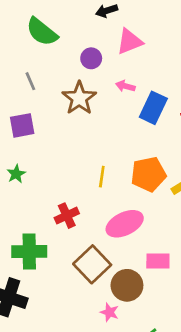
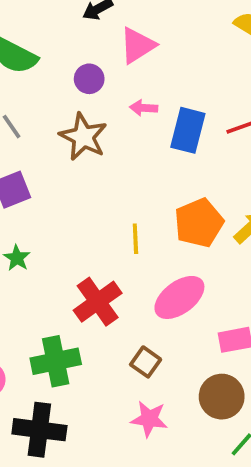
red cross: (67, 216) -> (98, 302), size x1.4
brown square: (92, 264) -> (146, 362), size x0.6
brown circle: (127, 285) -> (222, 397), moved
pink star: (109, 312) -> (149, 419), moved, size x1.4

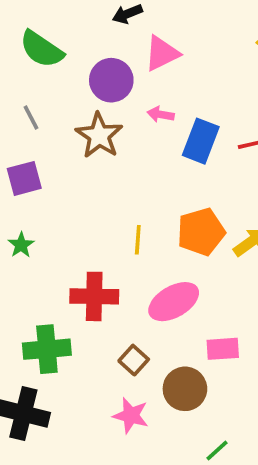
purple circle: (89, 79) -> (111, 80), size x1.5
red cross: (98, 302) -> (94, 296), turned 30
brown circle: (222, 397) -> (185, 389), moved

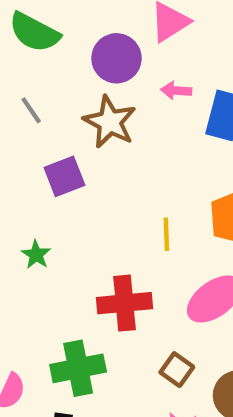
purple square: (24, 178) -> (64, 176), moved

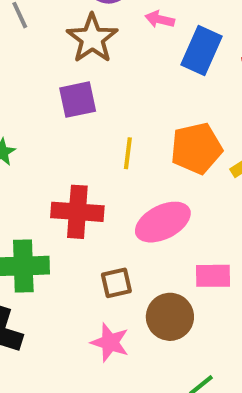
purple square: (64, 176) -> (78, 100), moved
brown square: (177, 370) -> (116, 283), turned 32

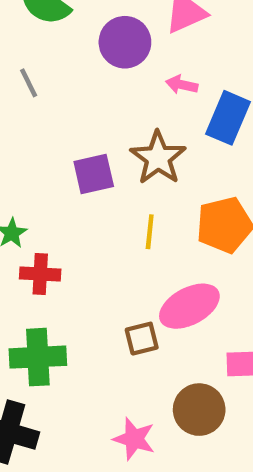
brown star: (92, 38) -> (158, 158), moved
red cross: (77, 212) -> (40, 274), moved, size x0.7
brown square: (116, 283) -> (142, 339), moved

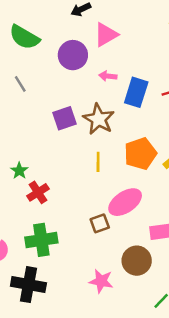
purple square: (94, 174) -> (65, 118), moved
red cross: (40, 274) -> (38, 192), turned -30

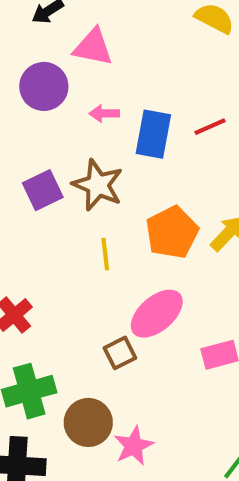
pink triangle: (106, 35) -> (93, 47), turned 48
brown circle: (137, 261) -> (88, 422), moved
pink star: (101, 281) -> (134, 446), turned -30

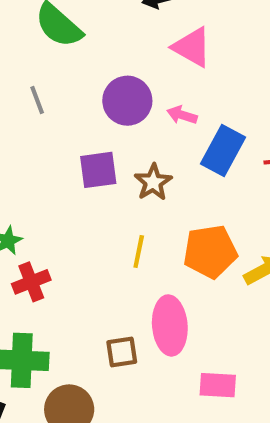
purple circle: (44, 86) -> (127, 101), moved
brown star: (98, 185) -> (153, 182), size x0.7
pink ellipse: (157, 314) -> (170, 325), turned -72

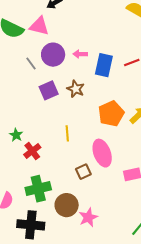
pink triangle: (192, 47) -> (39, 26), moved
gray line: (37, 100) -> (31, 63), moved
yellow line: (139, 252) -> (67, 133), moved

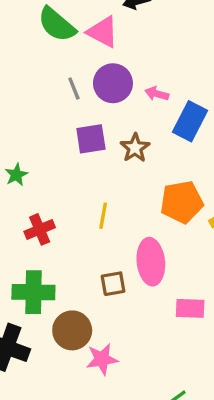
green star: (16, 135) -> (16, 175), moved

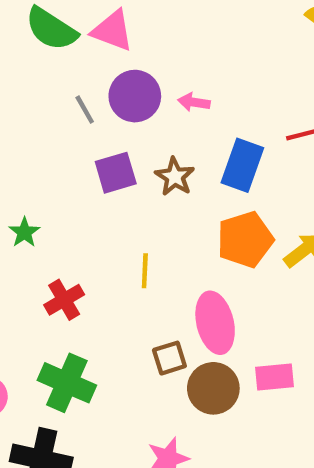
blue rectangle: (190, 121) -> (242, 165), moved
green cross: (33, 292) -> (67, 383), turned 30
brown circle: (72, 330) -> (213, 388), moved

